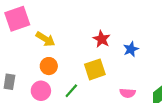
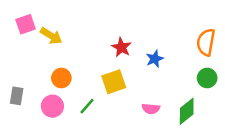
pink square: (17, 19) -> (26, 24), size x0.7
yellow arrow: (45, 39) -> (51, 36), moved

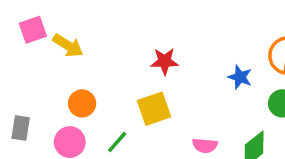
red star: (121, 47) -> (165, 61), turned -30
blue star: (155, 59) -> (240, 77), moved, turned -30

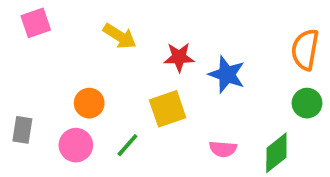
yellow arrow: (68, 46) -> (120, 36), moved
blue star: (240, 77) -> (227, 74), moved, size x1.4

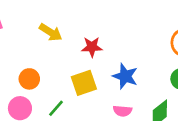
blue star: (227, 74) -> (125, 76), moved

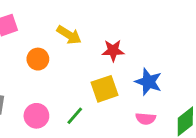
orange circle: (29, 79) -> (38, 59), moved

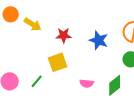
orange circle: (38, 59) -> (11, 14), moved
blue star: (148, 82) -> (99, 40), moved

